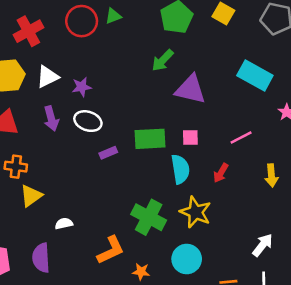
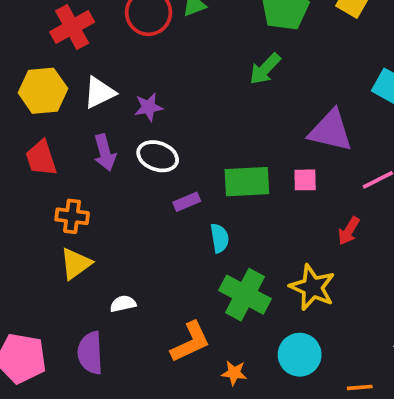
purple triangle: (190, 89) -> (331, 131), moved
orange cross: (16, 167) -> (72, 216), moved
cyan semicircle: (180, 169) -> (220, 238), moved, size x0.7

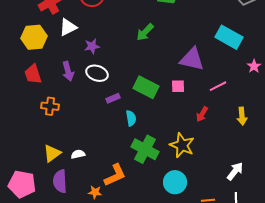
green arrow: (265, 69) -> (145, 32), moved
white triangle: (99, 93) -> (68, 27), moved
green rectangle: (247, 182) -> (146, 87), turned 30
yellow triangle: (76, 264) -> (52, 153), moved
orange star: (234, 373) -> (95, 192), moved

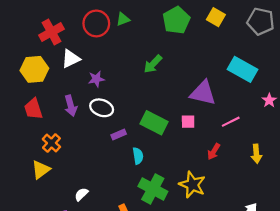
orange cross: (50, 106) -> (51, 143), turned 36
yellow triangle: (52, 153) -> (41, 170), moved
white semicircle: (78, 154) -> (81, 194), turned -32

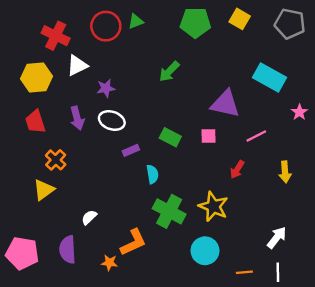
green pentagon: (176, 20) -> (195, 23), turned 30
red cross: (51, 32) -> (56, 36), turned -35
green rectangle: (154, 123) -> (170, 137), size x0.7

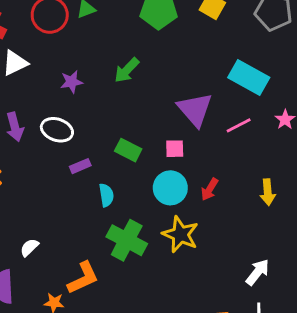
purple star: (106, 88) -> (71, 82), moved
purple triangle: (225, 104) -> (195, 109), turned 36
pink line: (256, 136) -> (239, 125), moved
cyan circle: (205, 251) -> (170, 188), moved

